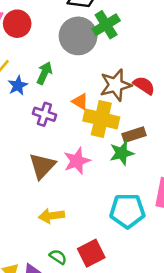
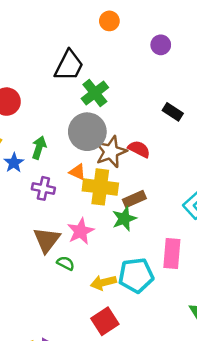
gray circle: (78, 36) -> (87, 132), moved
yellow arrow: (52, 216) -> (103, 283), moved
green semicircle: (58, 257) -> (66, 263), moved

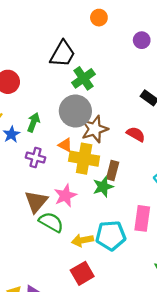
red semicircle: (139, 149) -> (136, 134), moved
brown rectangle: (134, 199) -> (113, 170), turned -54
green semicircle: (66, 263) -> (51, 222), size x1.6

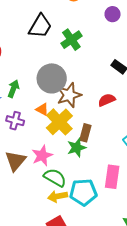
green cross: (83, 78) -> (71, 40), moved
red semicircle: (136, 134) -> (107, 100), turned -54
yellow cross: (84, 159) -> (59, 122), turned 36
green semicircle: (51, 222) -> (55, 178), moved

